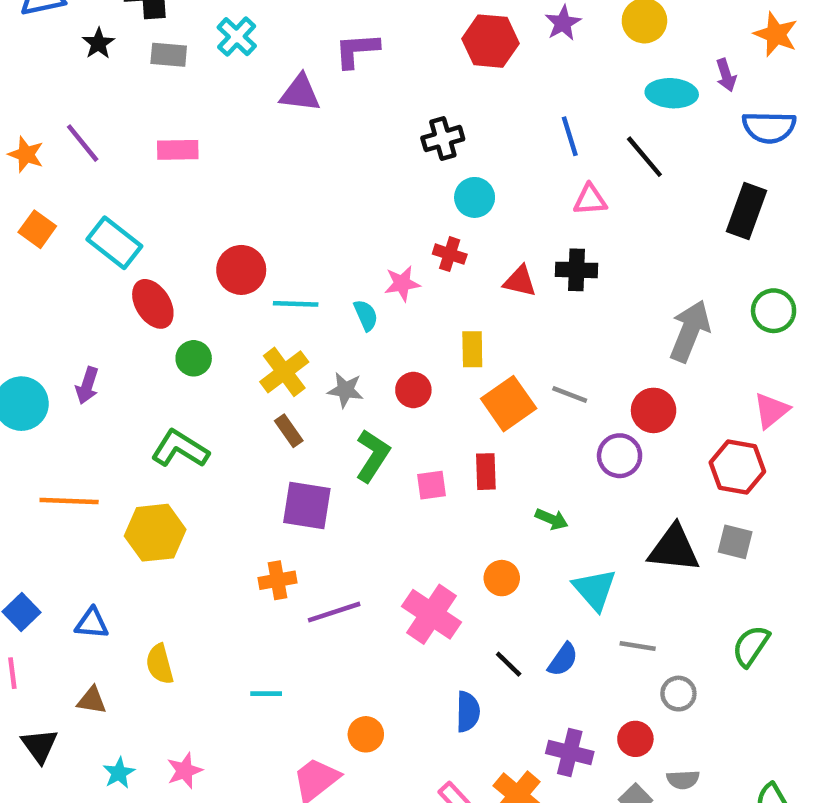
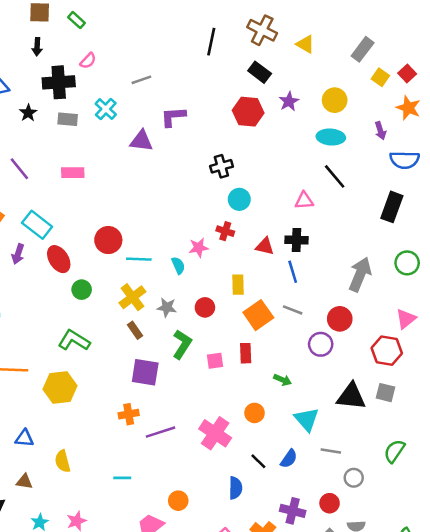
cyan ellipse: (672, 93) -> (331, 137), moved
blue line: (570, 136) -> (293, 272), moved
purple arrow: (87, 385) -> (18, 254), moved

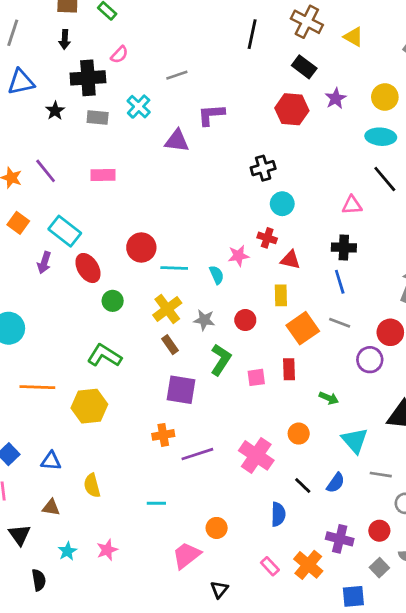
red triangle: (265, 246) -> (290, 260), moved

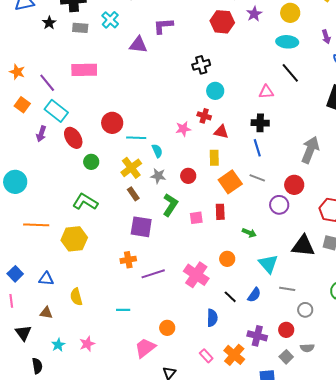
purple line: (46, 171) -> (47, 83), moved
pink rectangle: (103, 175) -> (84, 70), size x1.4
cyan semicircle: (217, 275) -> (157, 151), moved

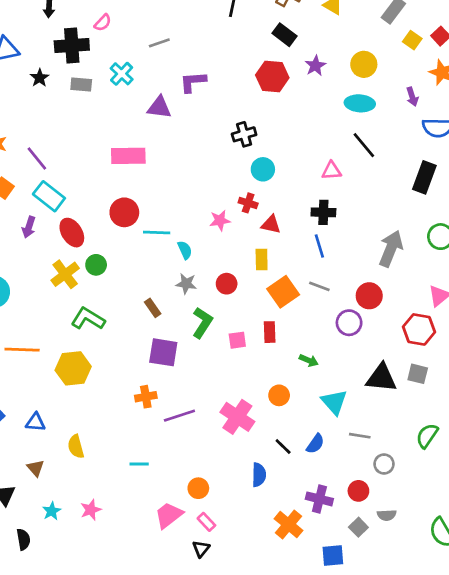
pink rectangle: (84, 70) -> (128, 156), moved
yellow cross: (131, 168) -> (65, 274), moved
brown triangle: (46, 313) -> (35, 468), turned 40
pink rectangle: (206, 356) -> (206, 522), moved

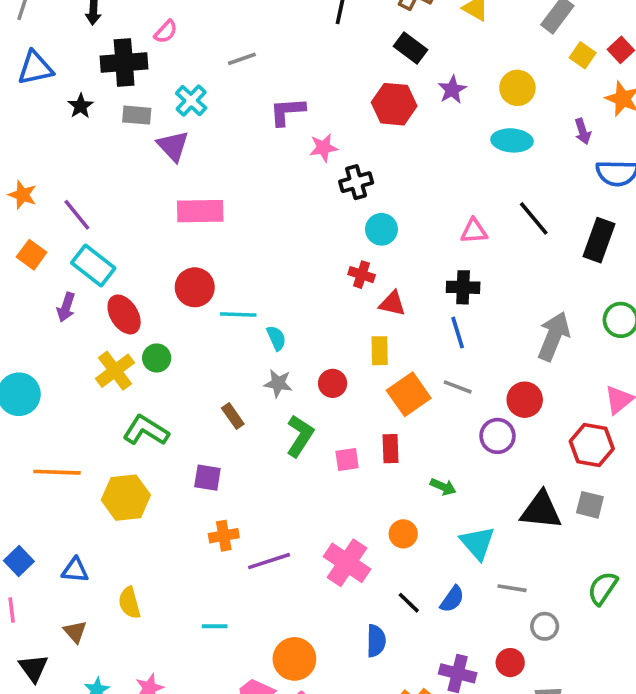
purple triangle: (159, 107) -> (173, 146), moved, turned 40
black line: (364, 145) -> (534, 218), moved
pink star: (220, 220) -> (323, 148), moved
purple square: (163, 352) -> (207, 478), moved, size x0.7
orange circle: (198, 488) -> (294, 659), size x1.5

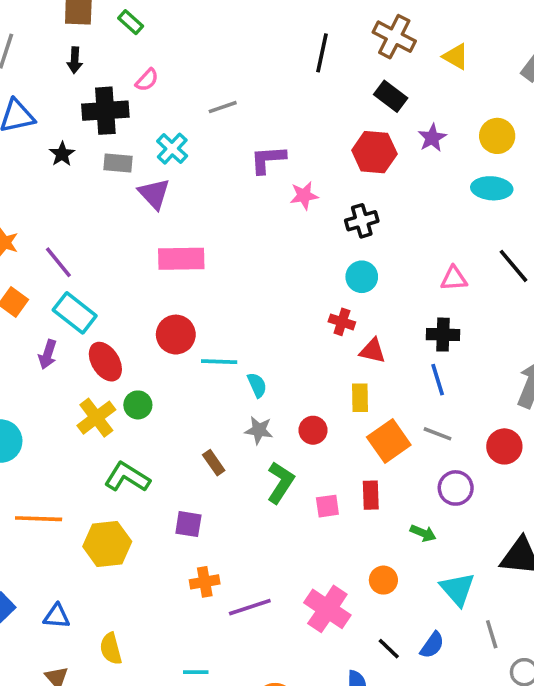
black cross: (356, 182) -> (362, 221), moved
purple circle: (497, 436) -> (456, 488), moved
gray line: (512, 588) -> (492, 634), turned 64

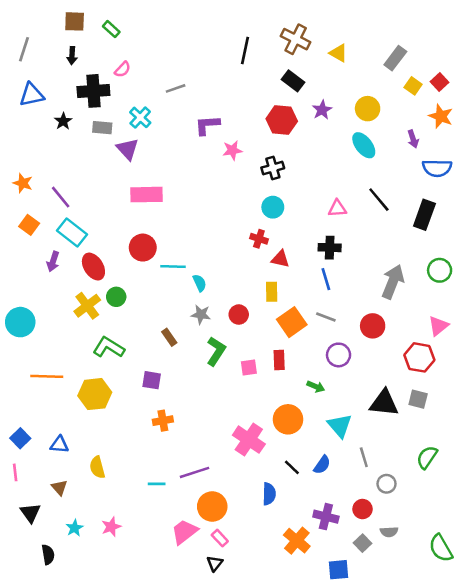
cyan ellipse: (492, 188) -> (364, 145), turned 48
orange circle: (383, 580) -> (288, 419), size x1.5
purple line: (250, 607) -> (195, 472), moved

